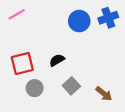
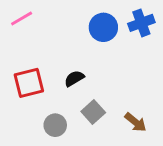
gray circle: (35, 88) -> (55, 125), moved

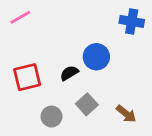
blue cross: (141, 23) -> (132, 21), turned 30
blue circle: (103, 27) -> (96, 57), moved

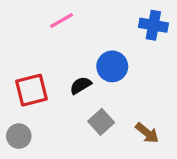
pink line: (20, 17) -> (62, 20), moved
gray circle: (52, 117) -> (19, 136), moved

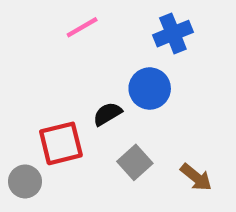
blue cross: (153, 25) -> (173, 34), moved, turned -32
red square: (31, 90) -> (61, 143), moved

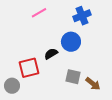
gray square: (135, 162) -> (73, 77), moved, turned -35

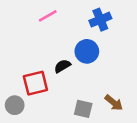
gray square: (73, 77) -> (83, 109), moved

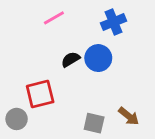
black semicircle: (62, 66) -> (71, 59), moved

